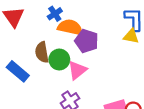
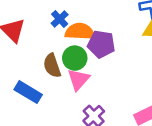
green circle: (59, 60) -> (75, 58), moved
pink triangle: (77, 70) -> (79, 79), moved

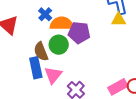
pink triangle: (79, 79) -> (53, 75), moved
blue rectangle: (28, 92) -> (36, 68), moved, turned 50

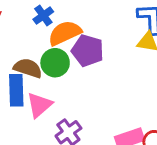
orange semicircle: (62, 23) -> (65, 33), turned -35
brown semicircle: (41, 52) -> (28, 68), turned 120

